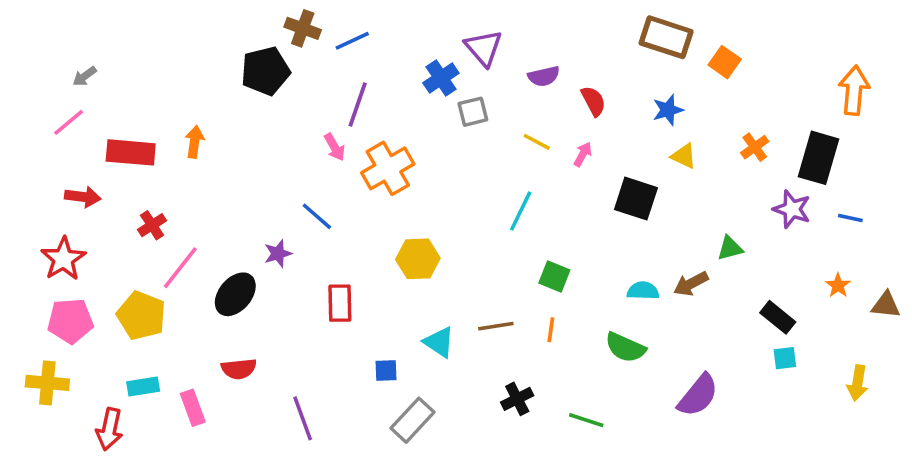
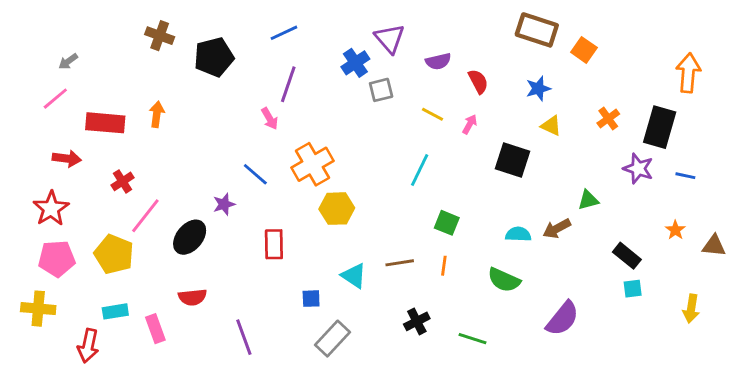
brown cross: (303, 28) -> (160, 36), moved
orange cross: (388, 168) -> (312, 164), moved

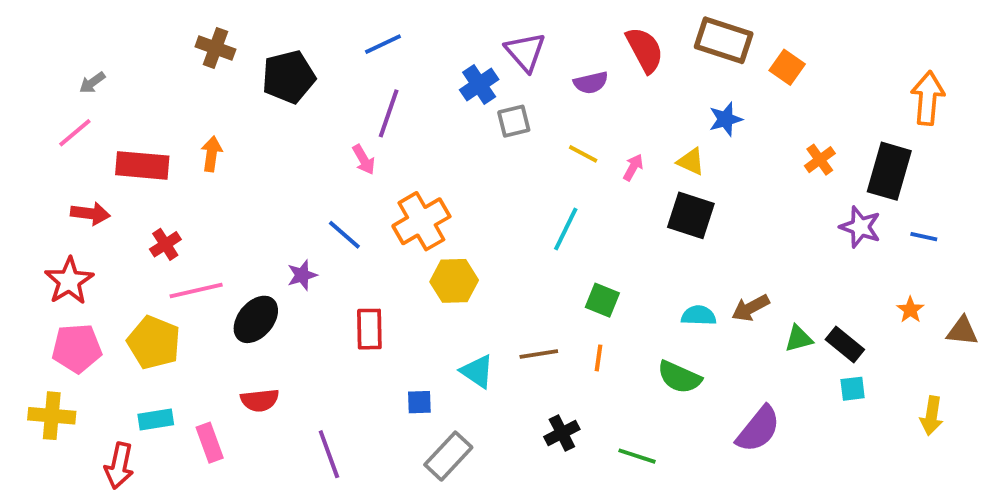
red semicircle: (478, 81) -> (645, 50), moved, size x1.4
yellow triangle: (551, 126) -> (691, 162), moved
green triangle: (588, 200) -> (799, 339), moved
pink line: (145, 216) -> (196, 291), turned 39

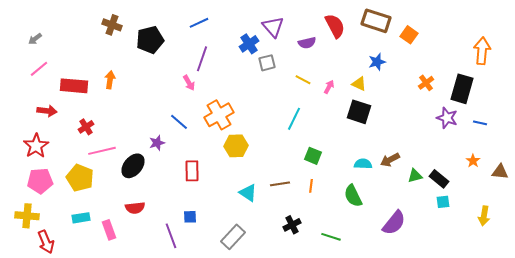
gray arrow: (92, 83) -> (35, 39), moved
green semicircle: (679, 377) -> (353, 196), turned 40
blue square: (419, 402) -> (190, 217), moved
red arrow: (119, 466) -> (46, 242), moved, turned -35

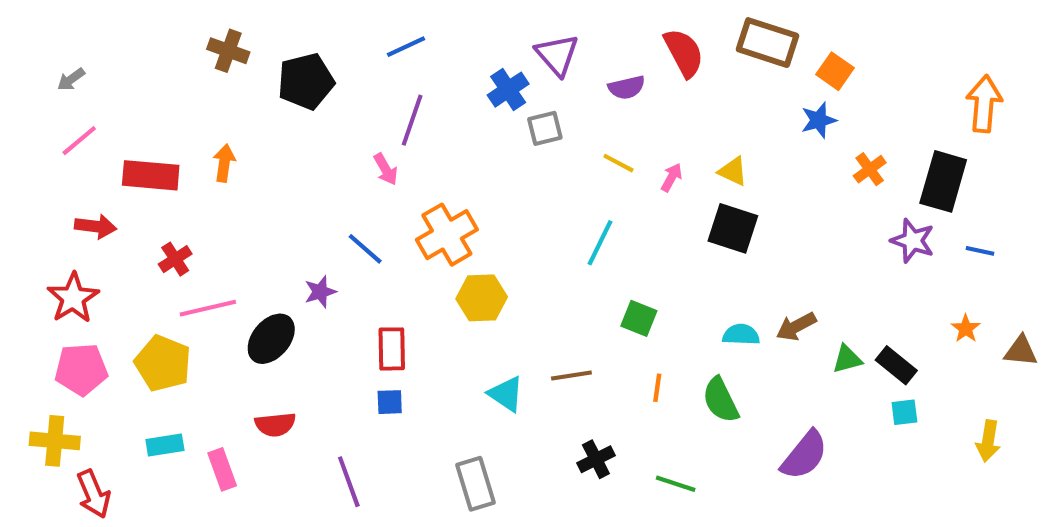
blue star: (377, 62) -> (819, 120), moved
orange line: (311, 186) -> (657, 388), moved
blue square: (190, 217) -> (390, 402), moved
gray rectangle: (233, 237) -> (475, 484), turned -60

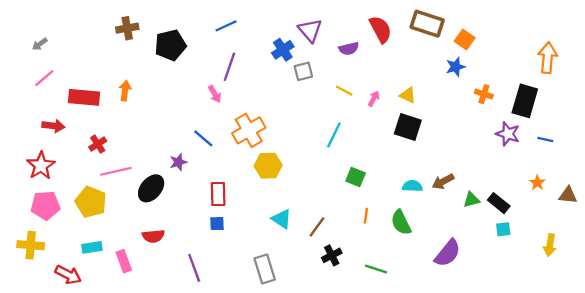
brown cross: (228, 51) -> (127, 28), turned -30
orange cross: (870, 169) -> (484, 94), turned -36
brown line: (571, 375) -> (317, 227), moved, turned -45
red arrow: (93, 494) -> (68, 275), moved, turned -40

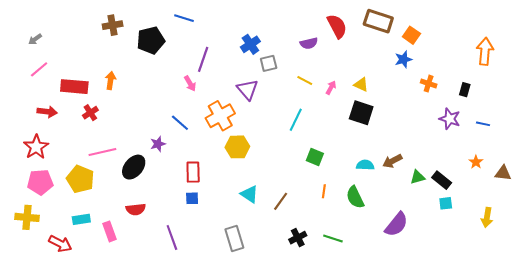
blue line: (226, 26) -> (184, 18), moved, turned 42
purple triangle: (310, 30) -> (247, 90), moved
black rectangle: (525, 101) -> (465, 90), size x0.5
red cross: (98, 144) -> (90, 113), moved
black cross: (332, 255) -> (298, 238), moved

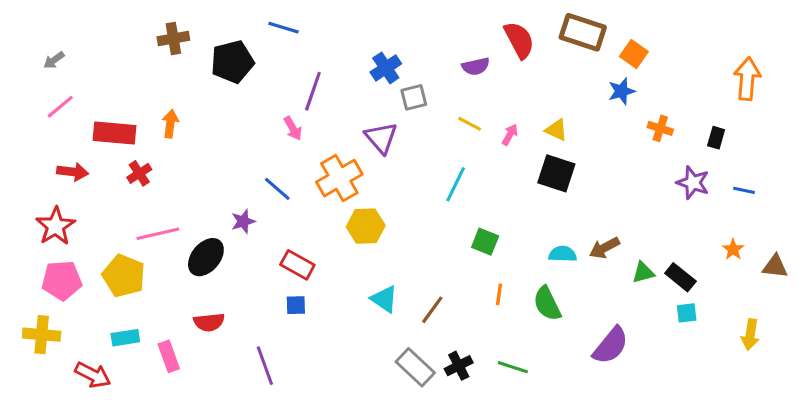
red rectangle: (193, 172) -> (297, 265), turned -60
gray rectangle: (234, 239) -> (415, 367), moved, turned -30

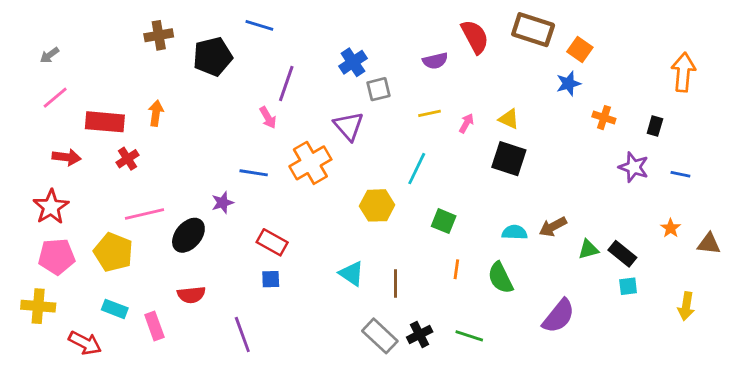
yellow line: (470, 124) -> (430, 113), turned -40
blue line: (277, 189) -> (254, 173), turned -32
yellow hexagon: (366, 226) -> (377, 205), moved
brown line: (432, 310) -> (395, 283), turned -36
cyan rectangle: (125, 338) -> (115, 309), turned 30

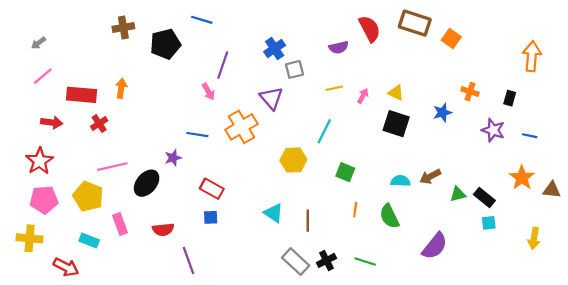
blue star: (568, 84) -> (442, 113), moved
orange star: (671, 228) -> (522, 178), size x1.6
red semicircle: (191, 295) -> (163, 230), moved
pink rectangle: (154, 326) -> (120, 224), moved

